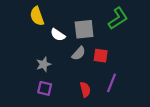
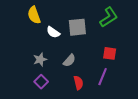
gray semicircle: (79, 53) -> (69, 60), moved
red square: (101, 56) -> (110, 53), moved
purple square: (45, 88) -> (41, 82), turned 32

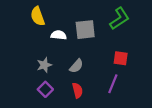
white semicircle: (53, 32) -> (59, 35), turned 152
red semicircle: (78, 83) -> (77, 90), moved

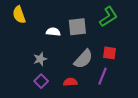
yellow semicircle: (38, 16) -> (19, 15), moved
gray semicircle: (76, 66) -> (83, 59), moved, size x1.5
red semicircle: (77, 90) -> (70, 82), turned -80

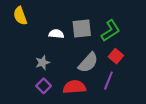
green L-shape: (109, 17) -> (111, 31), moved
red square: (110, 53) -> (116, 56), turned 32
red semicircle: (70, 82) -> (74, 87), size x1.5

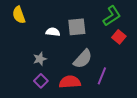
green L-shape: (111, 31) -> (112, 16), moved
red square: (116, 56) -> (119, 37), moved

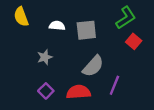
white semicircle: (53, 32) -> (57, 26), moved
gray star: (40, 59) -> (45, 57), moved

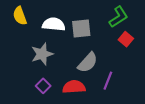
white semicircle: (57, 26) -> (54, 24), size x1.5
gray star: (45, 57) -> (42, 54), size x1.5

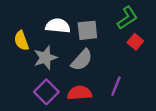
yellow semicircle: (20, 16) -> (21, 41), moved
gray semicircle: (88, 63) -> (82, 60), moved
purple square: (43, 86) -> (46, 92), size x1.5

